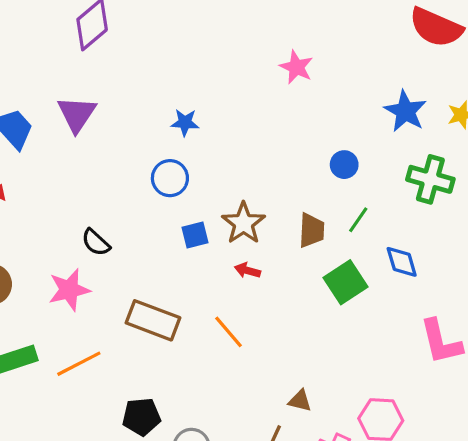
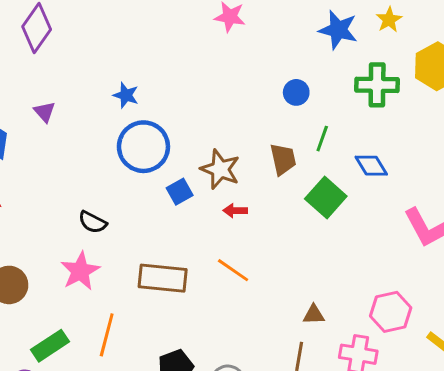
purple triangle: (77, 114) -> (45, 112), size x0.6
blue star: (185, 122) -> (126, 95), moved, turned 30
blue circle: (170, 178) -> (143, 147), size x1.5
orange line: (79, 364) -> (107, 335), turned -33

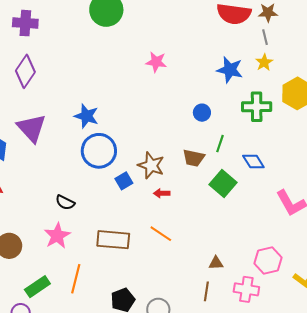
blue star: (126, 95) -> (86, 116), size x1.4
purple triangle: (45, 112) -> (32, 128), size x2.0
brown trapezoid: (283, 159) -> (194, 158), turned 115

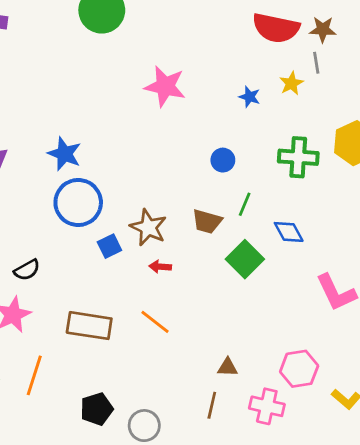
pink star: (156, 62) -> (165, 86), size x1.4
yellow star: (264, 62) -> (291, 83), moved
blue star: (230, 70) -> (250, 97), moved, size x0.6
black semicircle: (65, 202) -> (27, 270), turned -60

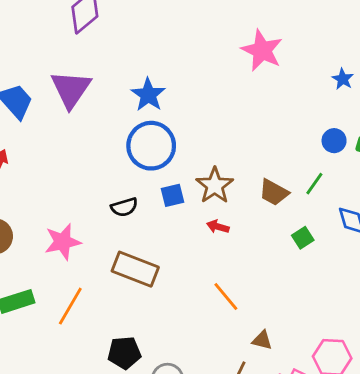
blue circle: (223, 160) -> (334, 141), moved
green square: (245, 259) -> (303, 238), size x0.6
black semicircle: (27, 270) -> (124, 207), moved
orange line: (155, 322) -> (226, 297), moved

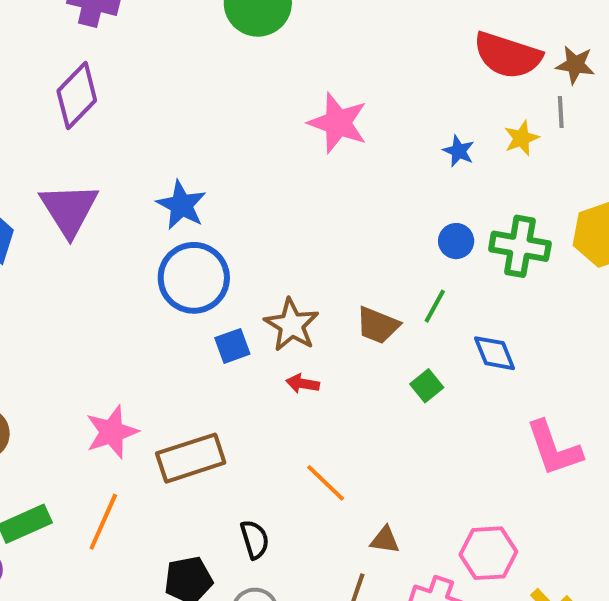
black semicircle: (124, 207) -> (255, 539), moved, turned -84
pink star: (63, 242) -> (112, 432), moved
brown rectangle: (135, 269) -> (191, 458), turned -33

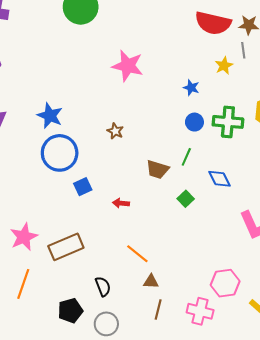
blue star: (459, 151) -> (191, 88), moved
brown star: (292, 325) -> (115, 131), moved, size x0.6
brown triangle: (385, 540) -> (151, 282), moved

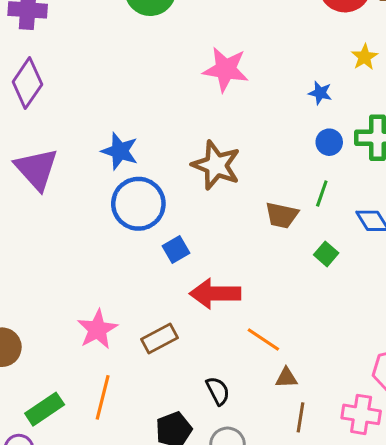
brown star: (115, 131) -> (216, 165), size x2.0
red arrow: (121, 203) -> (215, 294), moved, size x2.0
brown rectangle: (66, 247) -> (160, 338), size x0.7

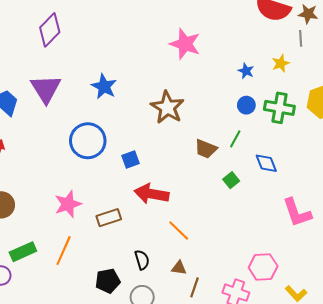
yellow star: (365, 57) -> (281, 63), moved
blue circle: (138, 204) -> (88, 141), moved
brown triangle: (286, 378) -> (179, 268), moved

